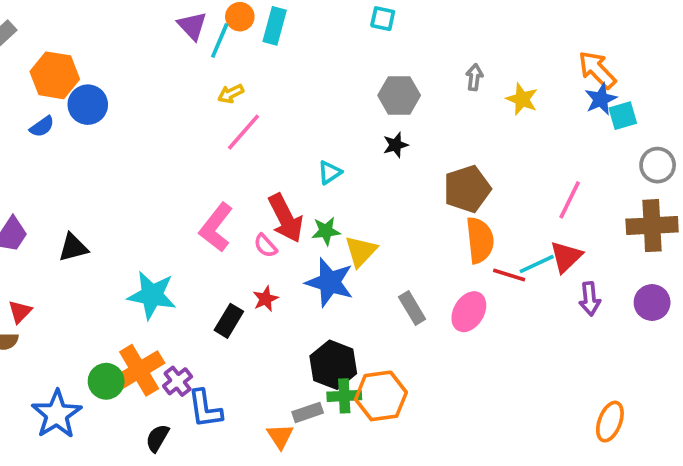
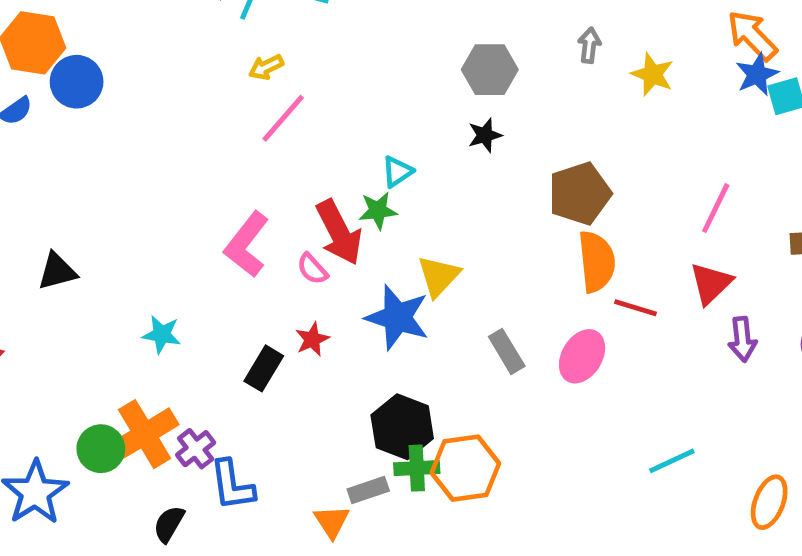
green star: (326, 231) -> (378, 211), moved
cyan line: (537, 264) -> (672, 461), moved
cyan star: (152, 295) -> (162, 334), size x0.6

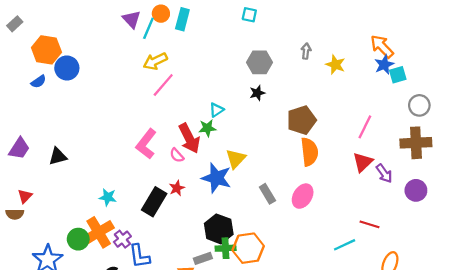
yellow arrow: (266, 67) -> (155, 61), size x1.5
red line: (635, 308) -> (369, 224), moved
cyan star: (162, 334) -> (108, 197), moved
purple arrow: (742, 339) -> (384, 173), moved, turned -30
black rectangle: (264, 368) -> (154, 202), size x1.4

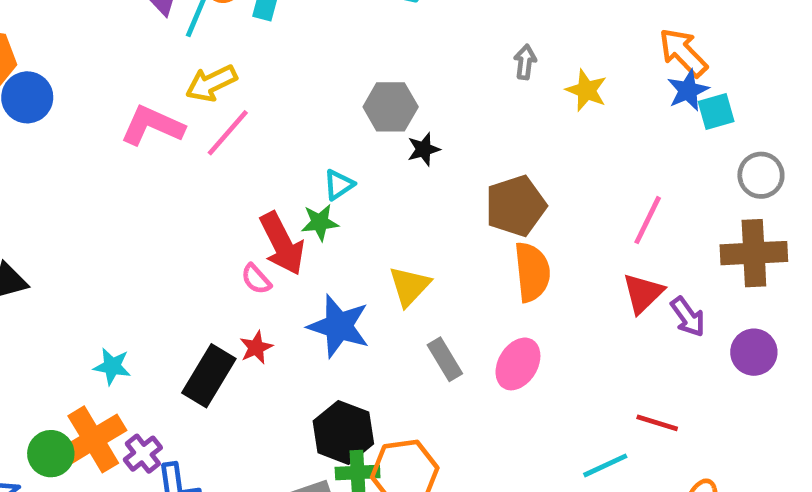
gray hexagon: (260, 62) -> (391, 107), moved
pink L-shape: (146, 144) -> (152, 126), moved, turned 76
yellow triangle: (236, 159) -> (409, 286), moved

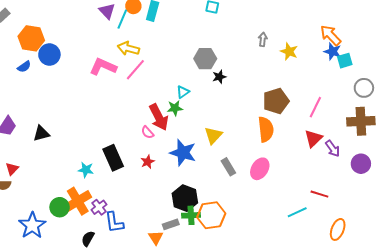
yellow arrow: (211, 83) -> (128, 48), turned 40
blue star: (688, 90) -> (333, 51), turned -30
brown pentagon: (516, 206) -> (276, 101), moved
black rectangle: (209, 376) -> (113, 158), moved, turned -55

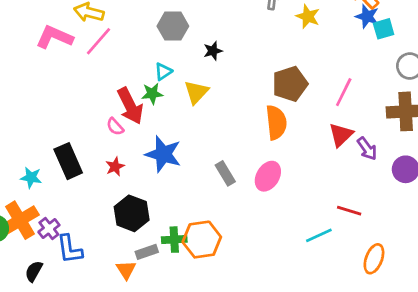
gray hexagon: (205, 59) -> (173, 26), moved
yellow triangle: (213, 135) -> (196, 92), moved
black hexagon: (185, 198) -> (132, 213), moved

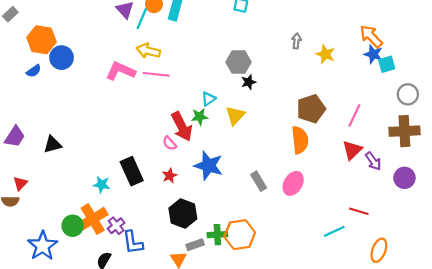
gray hexagon: (173, 26) -> (239, 62), moved
pink line: (99, 41) -> (156, 74), turned 55

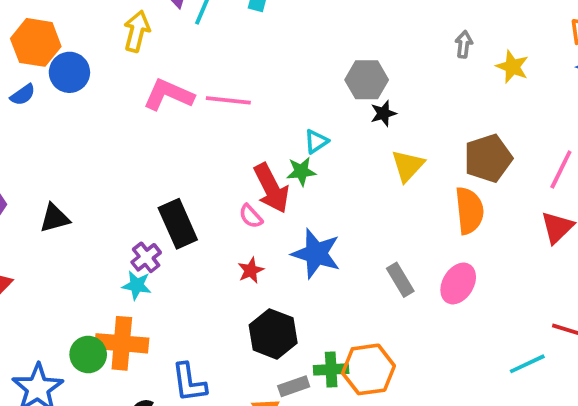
yellow arrow: (148, 51) -> (137, 31), moved, turned 90
yellow triangle: (235, 115) -> (408, 166), moved
black rectangle: (132, 171) -> (178, 224), moved
orange cross: (93, 219) -> (122, 343), turned 36
purple cross: (116, 226) -> (146, 257), moved

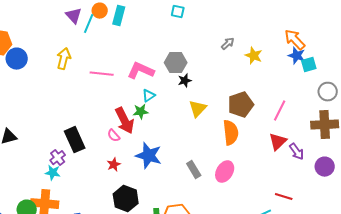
yellow arrow: (137, 31) -> (64, 59), moved
gray arrow: (464, 44) -> (228, 44), turned 40
pink L-shape: (169, 95) -> (141, 71), moved

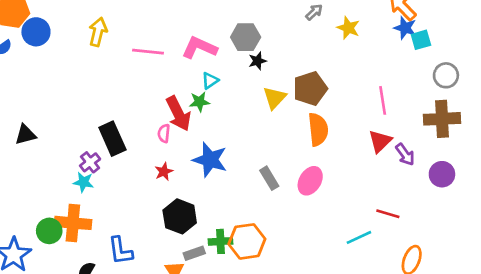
brown pentagon: (241, 105) -> (310, 89), moved
pink line: (280, 111) -> (383, 100), turned -35
pink semicircle: (114, 136) -> (164, 133), turned 48

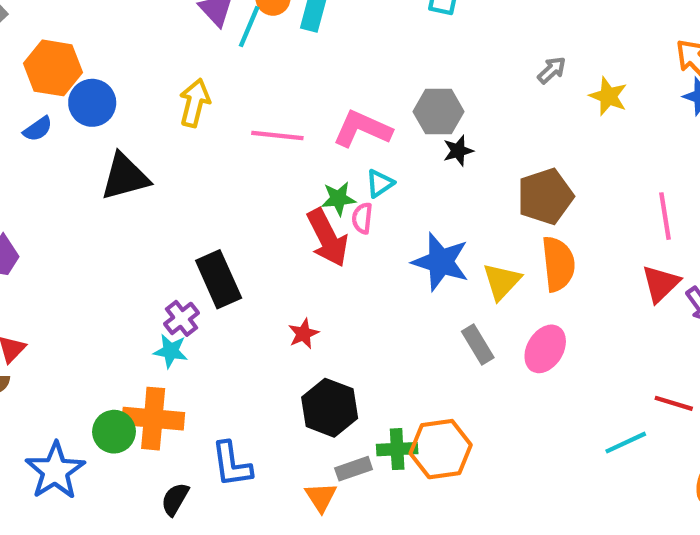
yellow triangle: (275, 98) -> (502, 281), moved
green star: (199, 102) -> (338, 199), moved
pink semicircle: (164, 133) -> (362, 218), moved
black triangle: (25, 135) -> (125, 177), moved, size x1.4
blue star: (210, 160) -> (441, 262), moved

